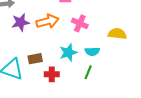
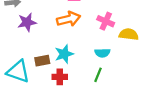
orange arrow: (48, 21) -> (69, 19), moved
pink cross: (80, 23) -> (106, 21), moved
cyan star: (68, 52) -> (64, 54), moved

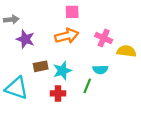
purple star: (27, 22) -> (25, 39), turned 30
brown rectangle: (42, 61) -> (41, 66), moved
green line: (98, 75) -> (87, 86), moved

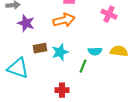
pink cross: (104, 38) -> (109, 14), moved
yellow semicircle: (126, 51) -> (119, 51), moved
red cross: (58, 93) -> (62, 90), moved

